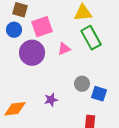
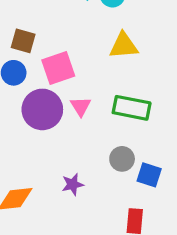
green rectangle: (91, 38) -> (132, 108), moved, turned -50
pink triangle: (64, 49) -> (81, 106), moved, turned -40

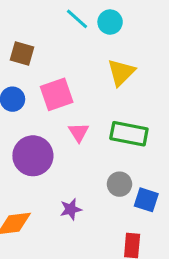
brown square: (23, 41) -> (22, 53), moved
yellow triangle: (124, 46) -> (121, 72), turned -40
purple circle: (42, 109) -> (33, 156), moved

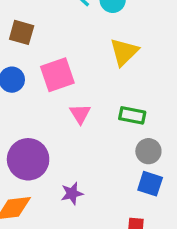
green rectangle: (129, 134) -> (132, 115), size x0.7
purple circle: (33, 156) -> (28, 159), moved
gray circle: (119, 184) -> (148, 151), moved

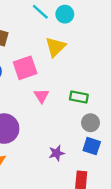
yellow triangle: (124, 52) -> (55, 47), moved
purple star: (72, 193) -> (57, 153), moved

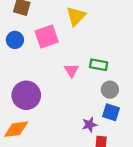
pink triangle: (41, 96) -> (71, 70), moved
purple star: (57, 153) -> (90, 125), moved

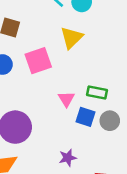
blue square: (111, 112) -> (85, 117), moved
purple star: (90, 125) -> (68, 158), moved

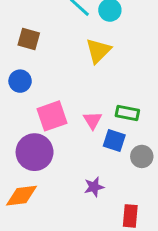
pink square: (38, 61) -> (52, 116), moved
gray circle: (110, 121) -> (142, 156), moved

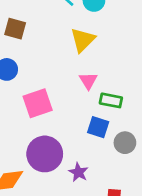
pink triangle: (93, 120) -> (88, 81), moved
purple circle: (35, 152) -> (45, 154), moved
purple star: (94, 187) -> (78, 172), turned -30

